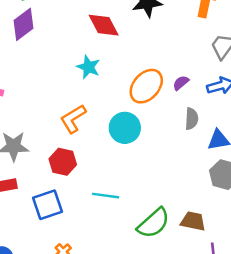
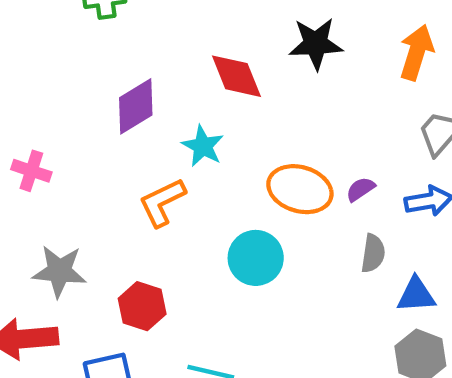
purple diamond: (23, 24) -> (136, 106), moved
orange ellipse: (146, 86) -> (300, 189), turned 60
orange L-shape: (73, 119) -> (162, 202), moved

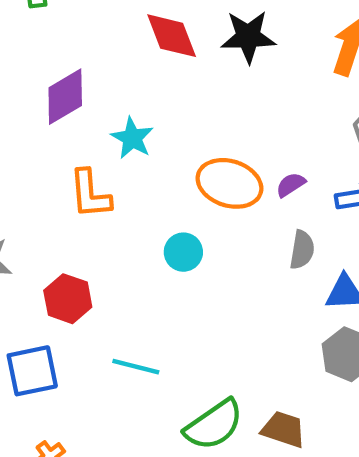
red diamond: (236, 76) -> (172, 36), moved
orange L-shape: (162, 202) -> (90, 194), turned -70
cyan circle: (256, 258) -> (183, 252), size x0.7

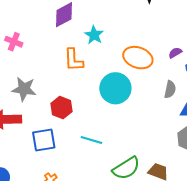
purple semicircle: (291, 185) -> (175, 53), moved
cyan circle: (183, 252) -> (115, 88), size x1.8

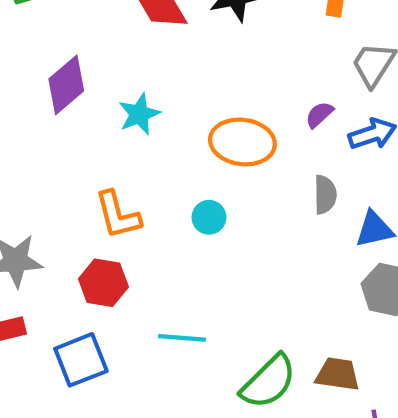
cyan star: (94, 35) -> (139, 114), turned 30
orange L-shape: (74, 60) -> (118, 215), moved
cyan circle: (115, 88) -> (209, 217), size x0.5

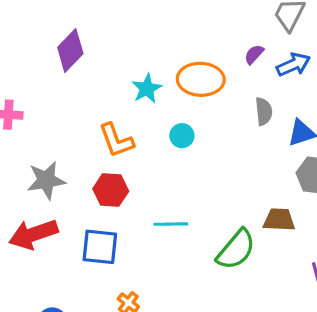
cyan star: (139, 114) -> (147, 89), moved
blue square: (81, 360) -> (100, 247), turned 33
brown trapezoid: (338, 374) -> (279, 220), moved

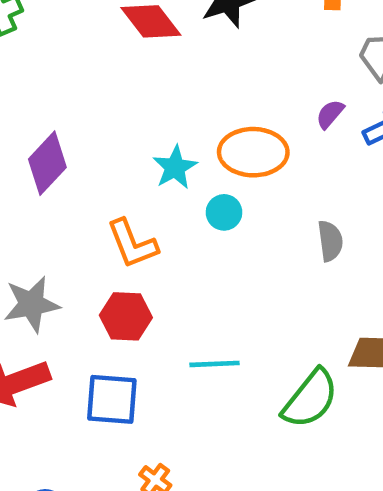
purple diamond: (70, 51) -> (47, 163), moved
gray semicircle: (264, 111) -> (330, 241), moved
cyan circle: (182, 136) -> (224, 212), moved

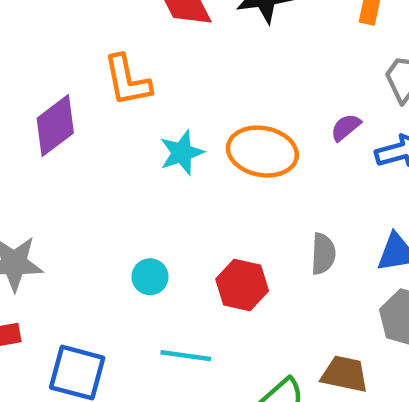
cyan circle: (224, 212) -> (150, 277), moved
orange L-shape: (132, 244) -> (127, 80), moved
red hexagon: (126, 316) -> (242, 285), moved

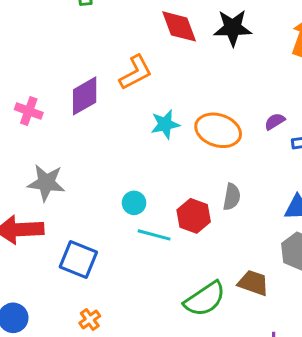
orange L-shape: (127, 80) -> (136, 72), turned -114
gray semicircle: (323, 254) -> (232, 197), moved
cyan line: (186, 356) -> (154, 235), moved

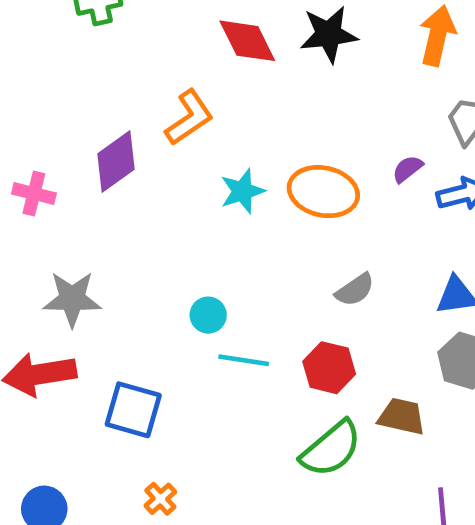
gray semicircle: (232, 197) -> (355, 290), turned 52
red hexagon: (194, 216) -> (329, 368), moved

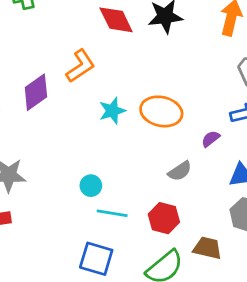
purple semicircle: (408, 169) -> (211, 139), moved
blue square: (133, 410) -> (96, 259), moved

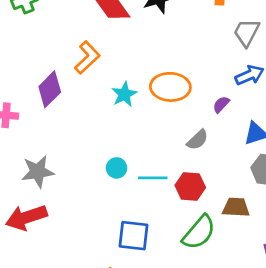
cyan line: (112, 213) -> (153, 178), moved

